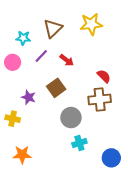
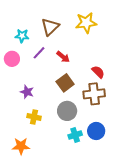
brown square: (56, 88) -> (65, 83), moved
yellow cross: (13, 119) -> (34, 117), moved
blue circle: (111, 158) -> (96, 131), moved

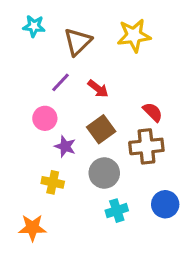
cyan star: (22, 36) -> (34, 26), moved
pink circle: (12, 59) -> (45, 118), moved
purple star: (27, 92) -> (65, 146), moved
blue circle: (96, 131) -> (165, 204), moved

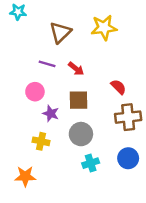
cyan star: (34, 26) -> (18, 12), moved
purple line: (60, 82) -> (47, 64), turned 63
brown square: (101, 129) -> (79, 100), turned 35
brown cross: (146, 146) -> (128, 117), moved

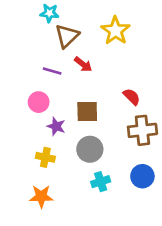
cyan star: (18, 12) -> (49, 13), moved
yellow star: (104, 28) -> (115, 31), turned -30
red arrow: (76, 69) -> (83, 64), moved
orange star: (25, 176) -> (41, 196), moved

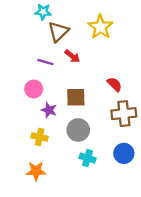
cyan cross: (101, 182) -> (88, 158), turned 35

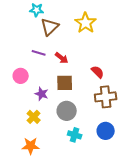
red arrow: (72, 56) -> (62, 58), moved
pink circle: (34, 89) -> (21, 76), moved
yellow cross: (40, 137) -> (34, 117), turned 32

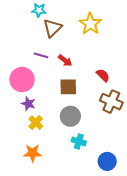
pink circle: (21, 76) -> (22, 79), size x1.5
purple star: (42, 94) -> (28, 104), moved
brown cross: (106, 97) -> (111, 102), turned 30
blue circle: (106, 131) -> (107, 161), moved

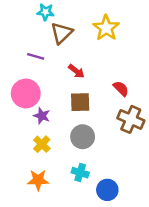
purple line: (41, 55) -> (36, 56), moved
purple star: (28, 104) -> (42, 116), moved
cyan cross: (79, 141) -> (80, 173), moved
blue circle: (107, 161) -> (107, 190), moved

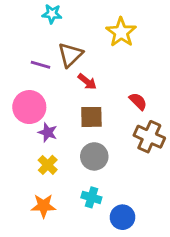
brown triangle: (62, 33) -> (70, 55), moved

